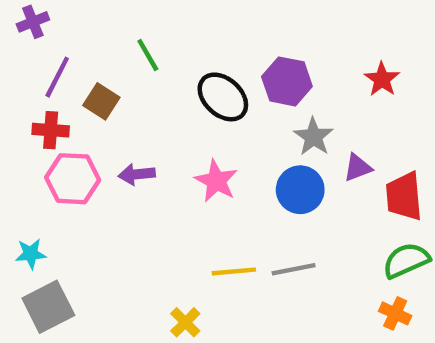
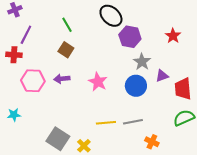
black ellipse: (223, 97) -> (111, 16), moved
brown square: (101, 101) -> (66, 50), moved
red cross: (51, 130) -> (14, 55), moved
gray square: (48, 307) -> (58, 139), moved, turned -30
orange cross: (395, 313) -> (152, 142), moved

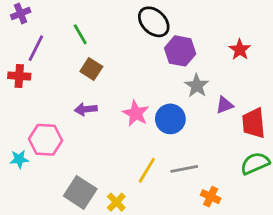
green line: (67, 25) -> (80, 34), moved
pink hexagon: (33, 81) -> (46, 140), moved
blue circle: (136, 86) -> (170, 119), moved
yellow line: (106, 123) -> (147, 170), turned -54

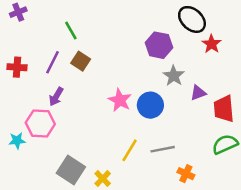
black ellipse: (154, 22) -> (192, 19), moved
purple line: (36, 48) -> (53, 62), moved
purple arrow: (86, 109) -> (56, 97), moved, turned -54

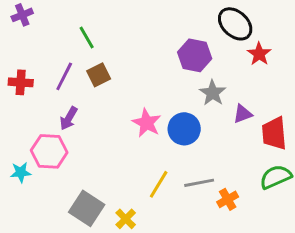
brown square: (81, 61) -> (99, 75), turned 30
orange cross: (186, 174) -> (228, 199), moved, turned 35

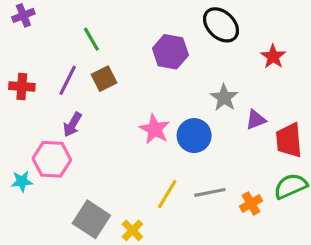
black ellipse: (235, 24) -> (221, 25), moved
purple hexagon: (195, 55) -> (170, 52), moved
orange cross: (228, 199) -> (251, 204), moved

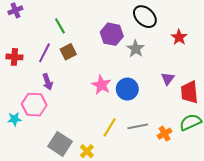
gray star: (224, 98) -> (136, 49), moved
purple triangle: (256, 120) -> (168, 79), turned -32
purple arrow: (72, 124) -> (48, 82), turned -49

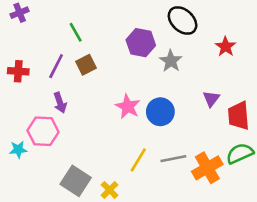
orange cross: (165, 134) -> (207, 168), size x1.6

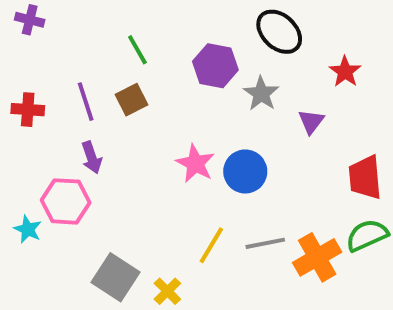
purple cross: (20, 13) -> (30, 20), turned 36
green line: (76, 32) -> (137, 50), moved
purple line: (56, 66) -> (86, 102), turned -45
purple triangle: (211, 99) -> (311, 122), moved
cyan star: (18, 150) -> (28, 229), turned 30

